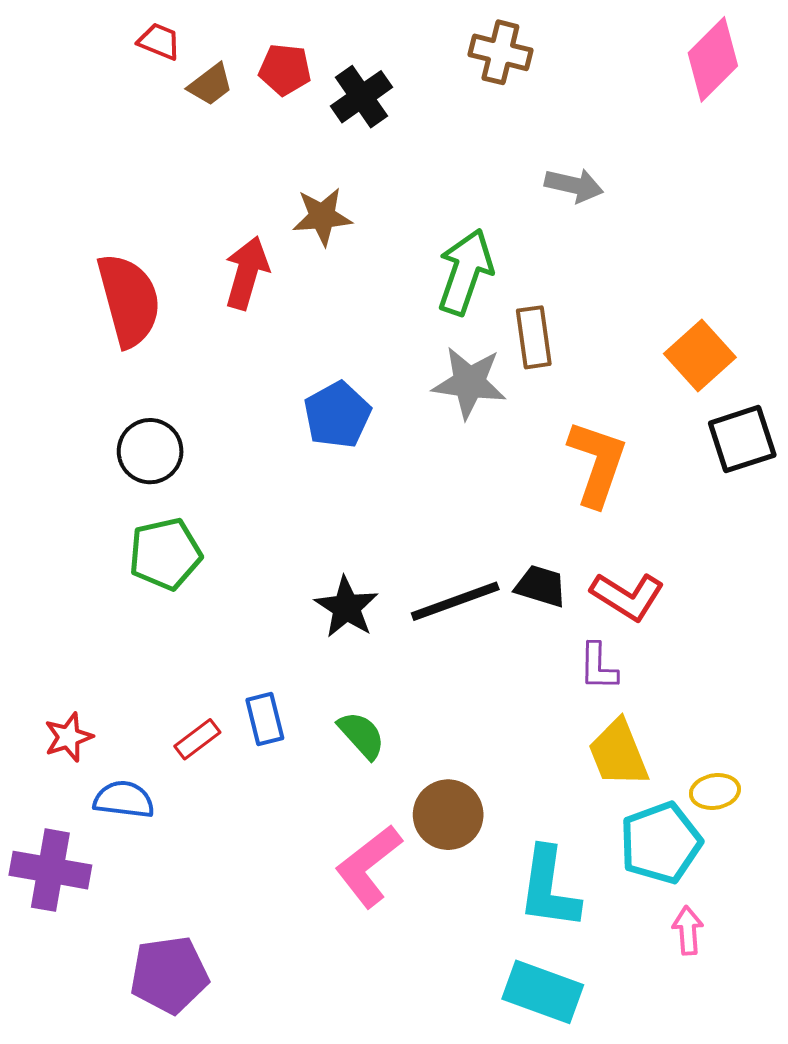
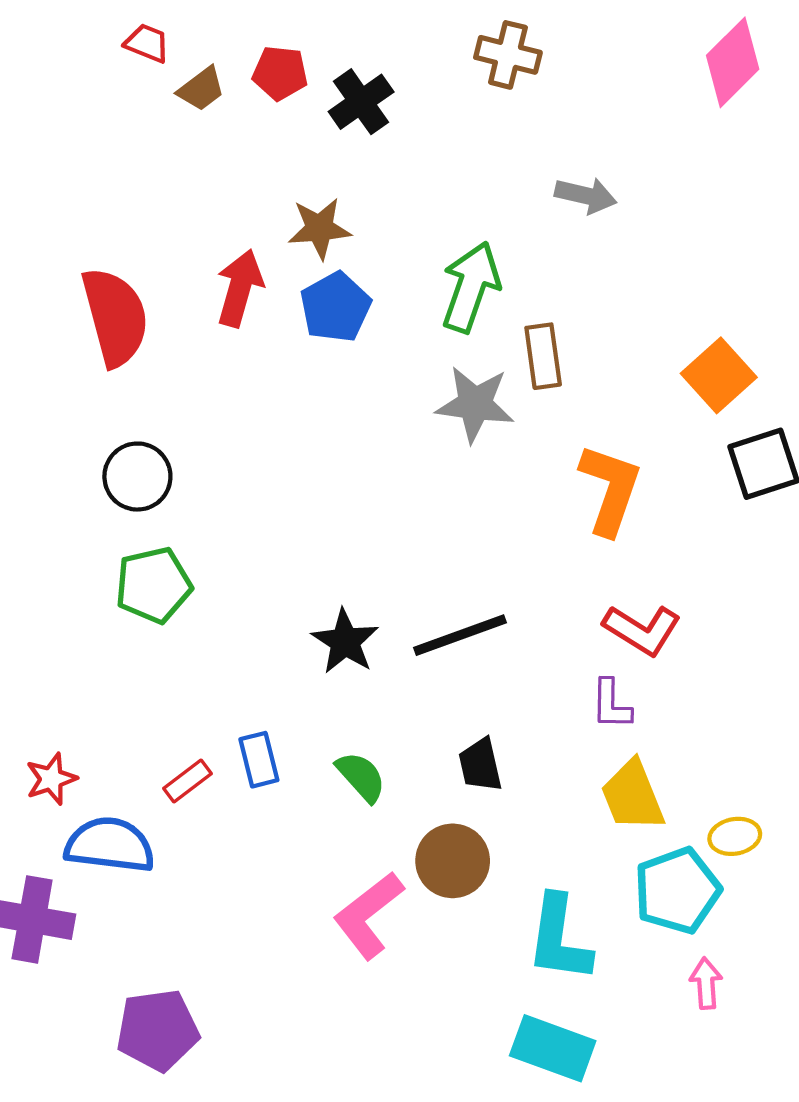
blue pentagon: (337, 415) -> (335, 307), moved
black trapezoid: (541, 586) -> (480, 765), moved, turned -120
blue semicircle: (124, 800) -> (110, 845), size x1.4

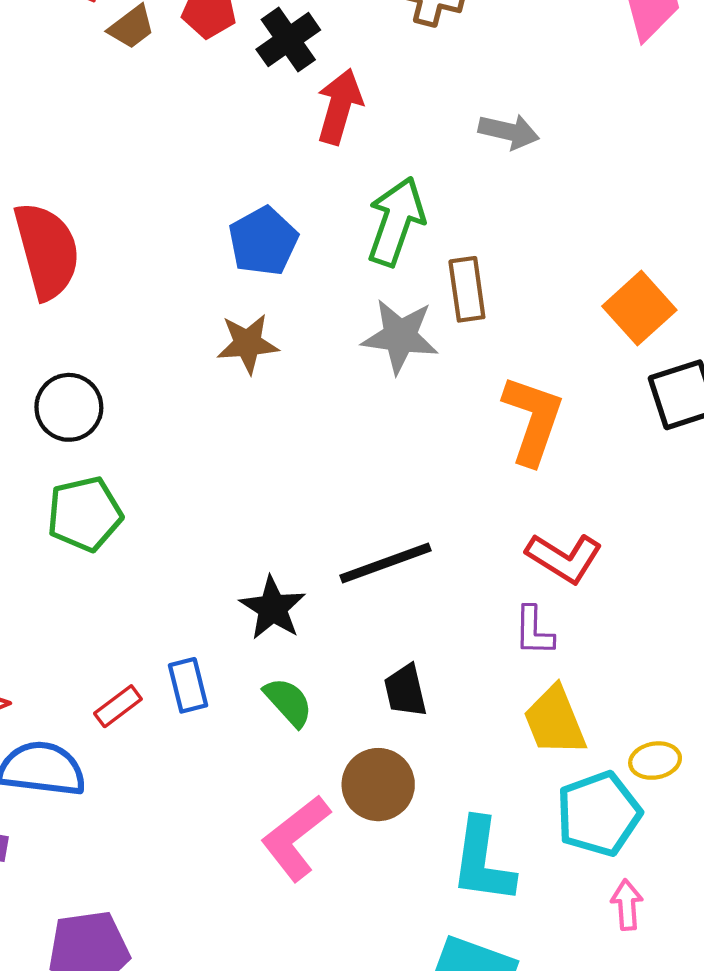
brown star: (320, 228) -> (248, 344), moved
red arrow: (240, 288) -> (340, 106), moved
black star: (345, 642) -> (273, 608), moved

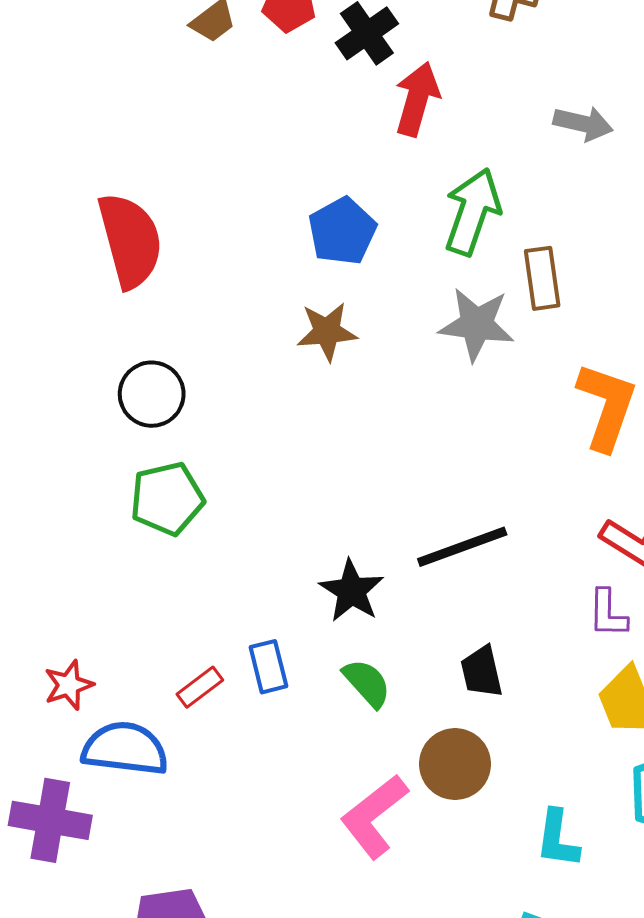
cyan L-shape: (483, 861) -> (557, 839), size x0.7

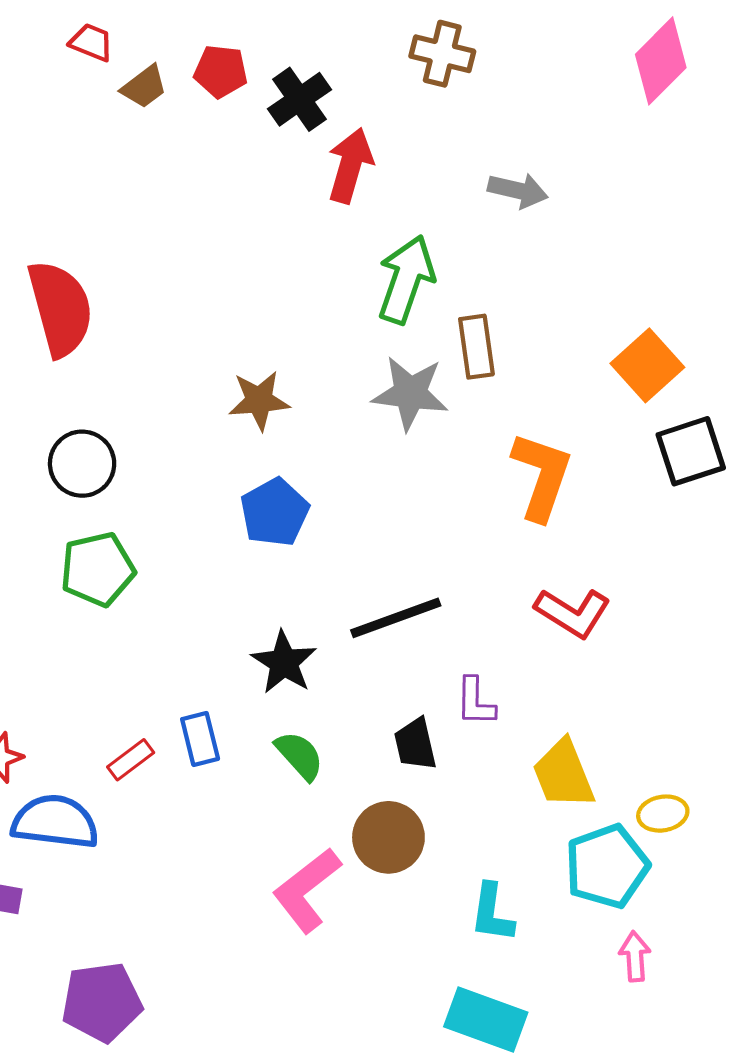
blue pentagon: (342, 231) -> (275, 512), moved
purple L-shape: (608, 613) -> (475, 702), moved

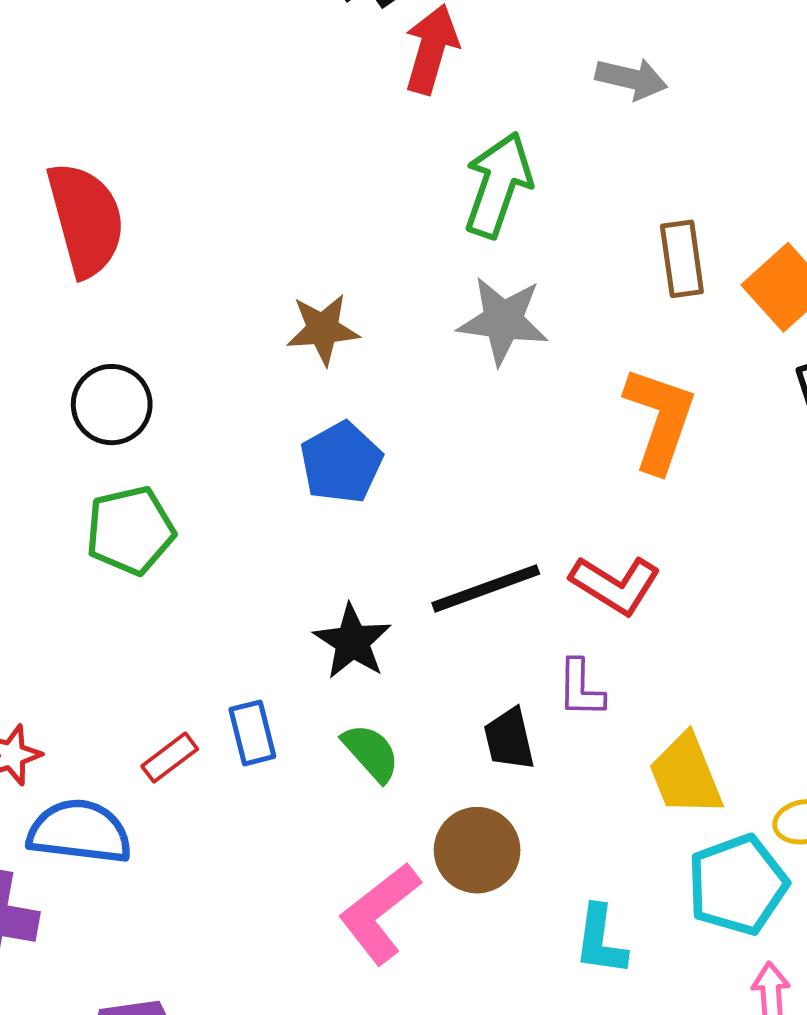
brown rectangle: (476, 347) -> (682, 259), moved
red L-shape: (573, 613) -> (615, 585), moved

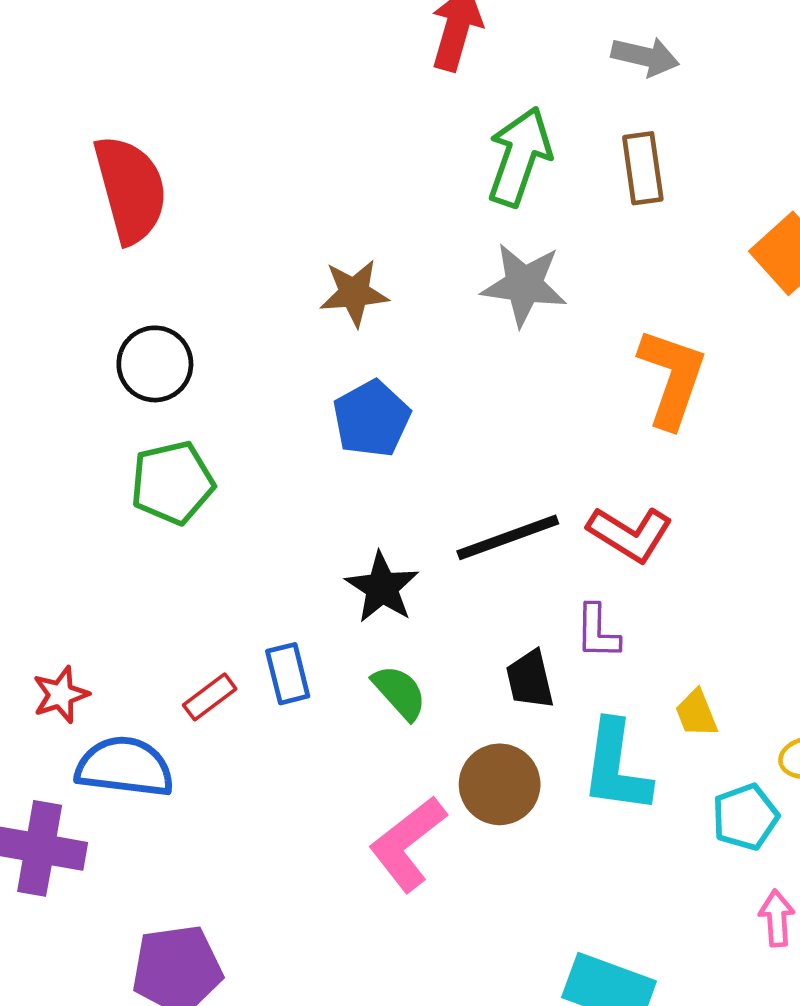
brown rectangle: (682, 259) -> (643, 168), moved
yellow trapezoid: (686, 775) -> (696, 713), size x0.6
cyan pentagon: (738, 885) -> (745, 817), size x0.7
cyan L-shape: (600, 940) -> (616, 767), moved, size x1.4

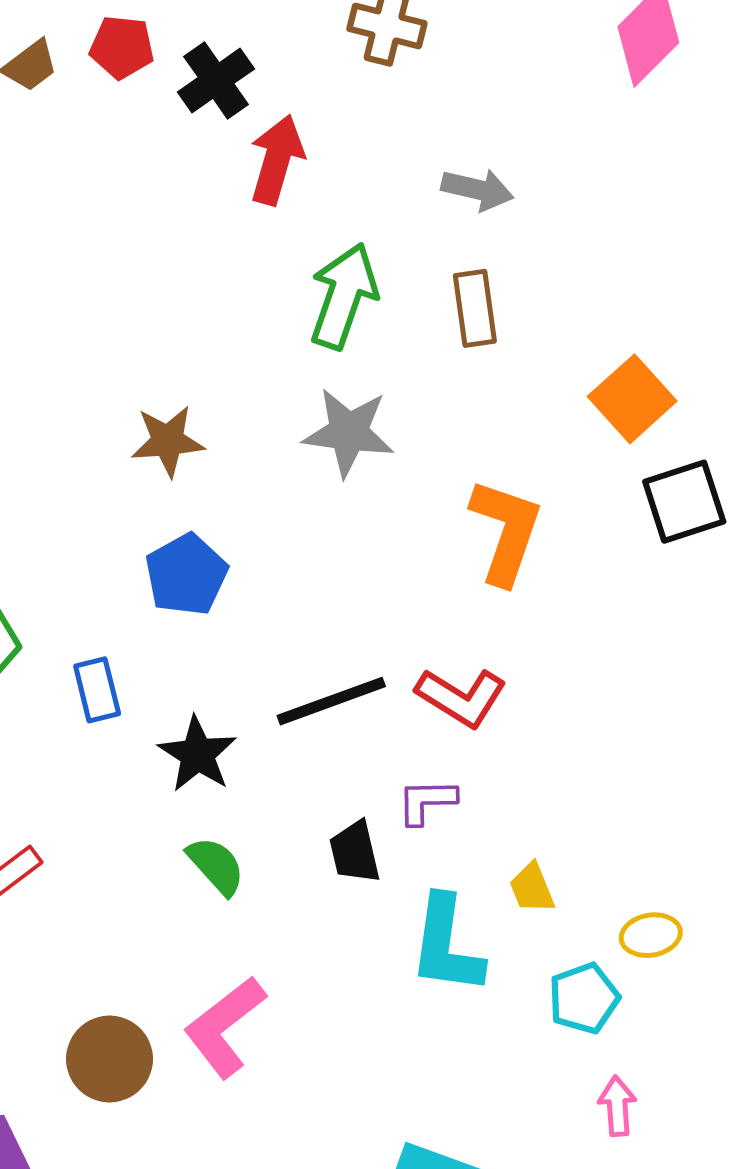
purple L-shape: (597, 632) -> (427, 801), turned 88
blue rectangle: (288, 674) -> (97, 690), moved
brown circle: (500, 784) -> (109, 1059), moved

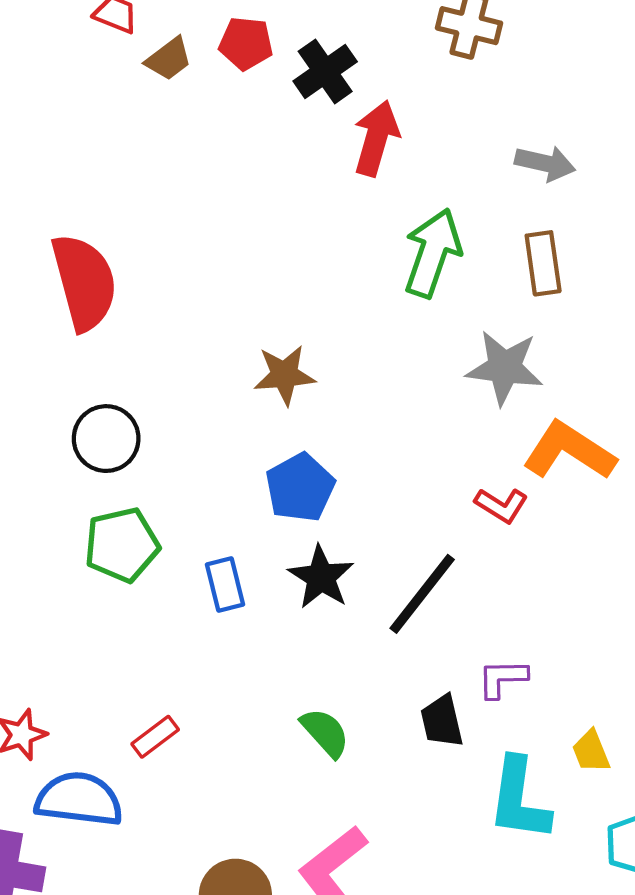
gray star: (349, 432) -> (504, 368), moved
orange L-shape: (506, 531) -> (569, 451), turned -76
red L-shape: (461, 697) -> (501, 505), moved, size x0.7
black line: (331, 701) -> (422, 594), turned -32
black star: (197, 754) -> (321, 577), moved

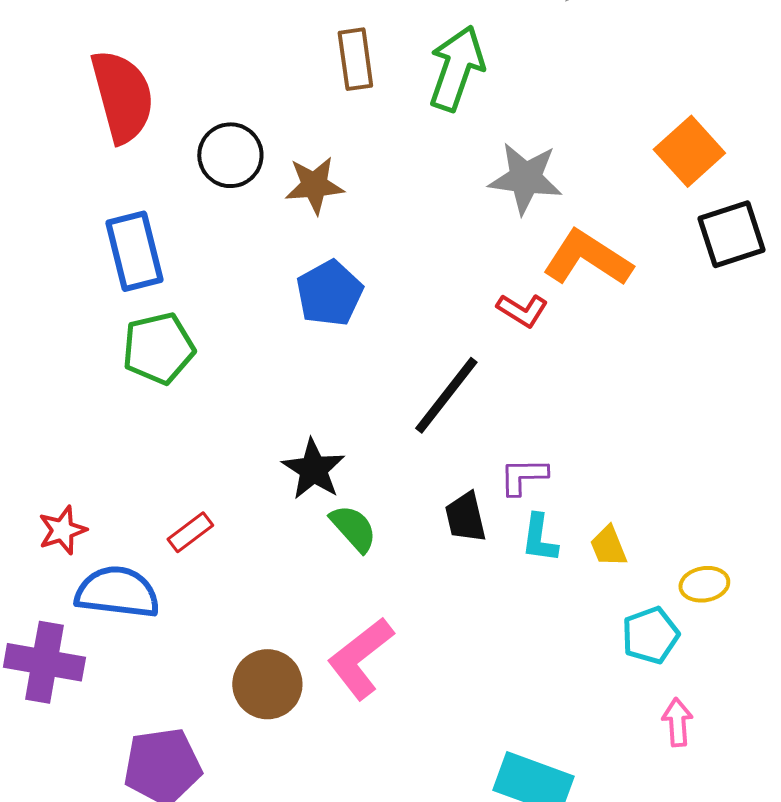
brown rectangle: (543, 263) -> (355, 59), moved
black circle: (106, 439) -> (230, 155), moved
black star: (321, 577) -> (313, 469), moved
blue rectangle: (225, 585) -> (134, 251), moved, size x1.5
cyan L-shape: (519, 799) -> (539, 538), moved, size x0.6

